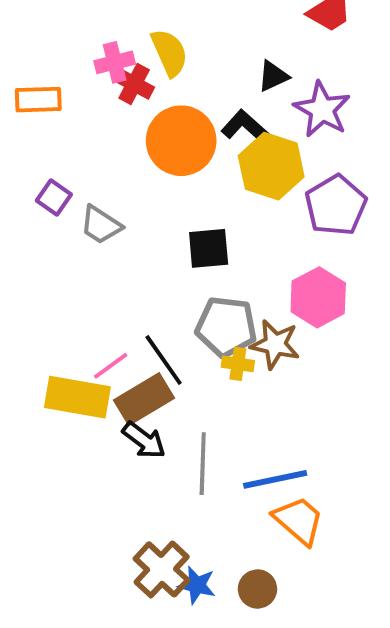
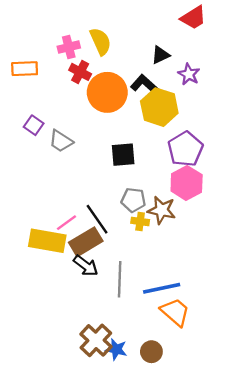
red cross: (134, 84) -> (80, 72), moved
purple star: (322, 109) -> (189, 74), size x0.7
purple pentagon: (336, 205) -> (185, 149), moved
gray pentagon: (226, 327) -> (133, 200), size x0.7

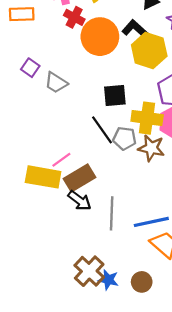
black line: (97, 219) -> (102, 130), moved
yellow cross: (140, 221) -> (147, 118), moved, size x1.8

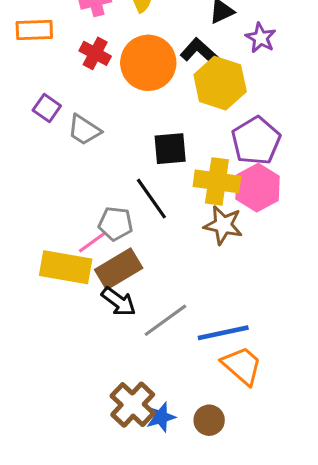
red cross: (74, 17) -> (95, 53), moved
gray pentagon: (125, 138) -> (115, 224), moved
gray line: (112, 213) -> (165, 320), turned 52
blue star: (108, 280) -> (161, 417), turned -30

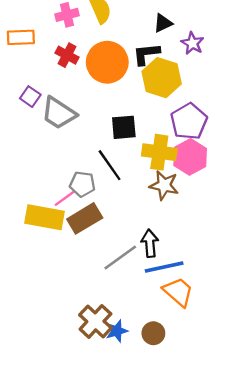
black L-shape: (200, 52) -> (146, 54), turned -48
gray trapezoid: (84, 130) -> (59, 113), size x1.4
black arrow: (119, 302) -> (150, 243), moved, turned -132

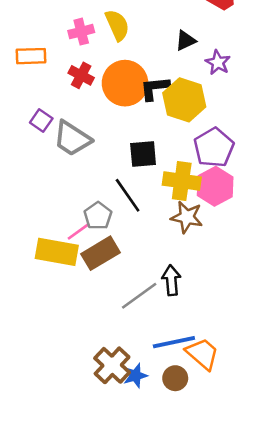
black L-shape: (146, 54) -> (155, 88), moved
gray pentagon: (82, 184) -> (98, 216), turned 30
blue line: (164, 267) -> (174, 342), moved
orange trapezoid: (178, 292) -> (202, 354), moved

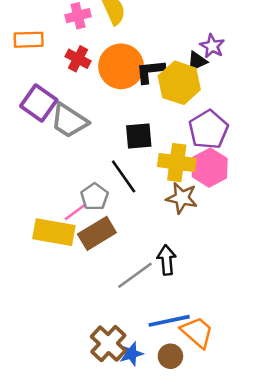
black triangle: (186, 41) -> (197, 61), moved
purple square: (41, 120) -> (39, 103), size x1.6

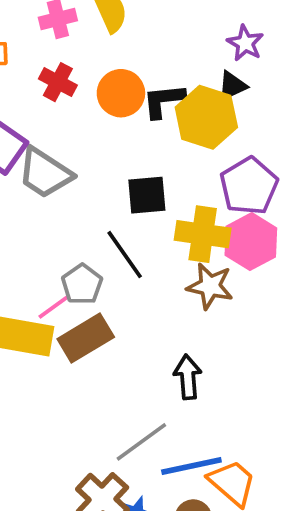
purple star: (212, 46) -> (245, 43), moved
orange circle: (121, 66) -> (121, 93), size x0.7
gray line: (135, 275) -> (141, 442), moved

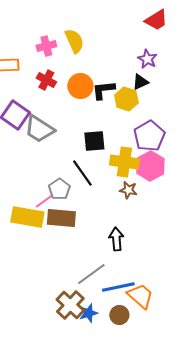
yellow hexagon: (206, 117) -> (126, 99), size x0.7
brown star: (210, 286) -> (128, 190), size x0.7
brown rectangle: (86, 338) -> (61, 218), turned 36

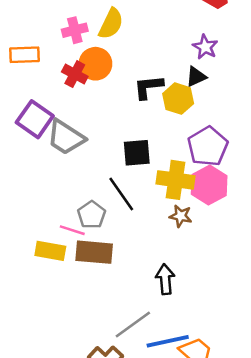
yellow semicircle: (74, 41) -> (111, 24), turned 50
orange circle: (80, 86) -> (95, 64), moved
pink line: (44, 201) -> (72, 230), turned 54
yellow rectangle: (27, 217) -> (50, 251), size x0.7

